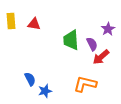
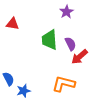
purple star: (108, 29) -> (67, 12), moved

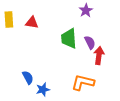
red arrow: (80, 57) -> (99, 55), turned 138

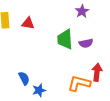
purple semicircle: (90, 42) -> (86, 43), turned 104
red arrow: (99, 55) -> (97, 72), moved

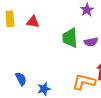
blue semicircle: (24, 78) -> (21, 79), moved

